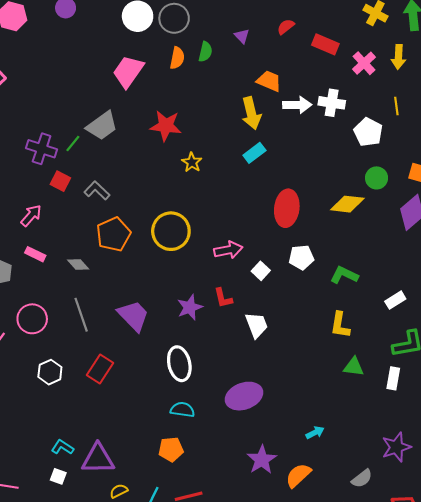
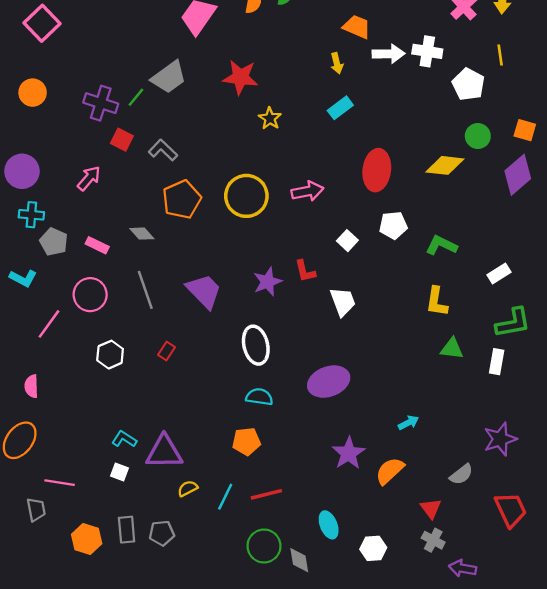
yellow arrow: (251, 113) -> (337, 63), size x0.6
pink arrow: (228, 250) -> (307, 191), moved
pink rectangle: (35, 254) -> (97, 245), moved
red rectangle: (100, 369) -> (166, 351), size x0.6

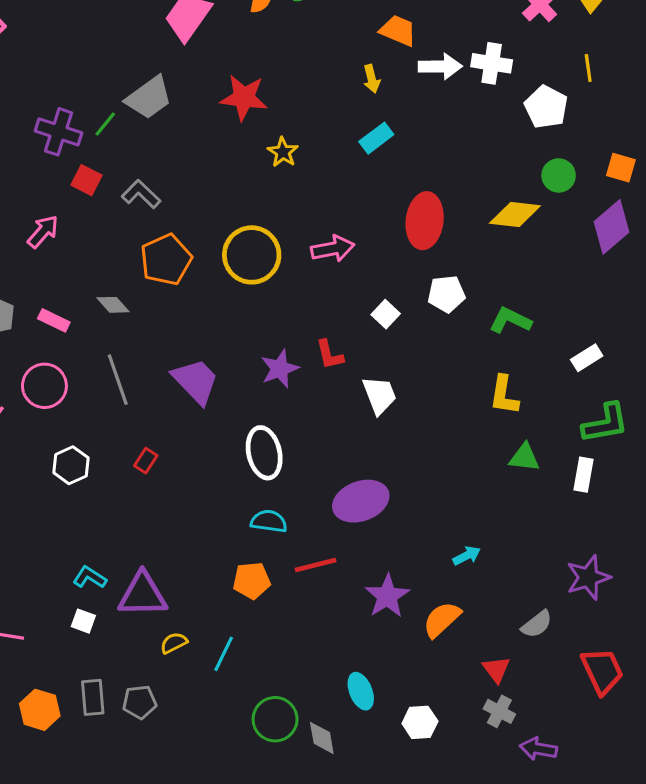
red line: (266, 494) -> (316, 565), moved

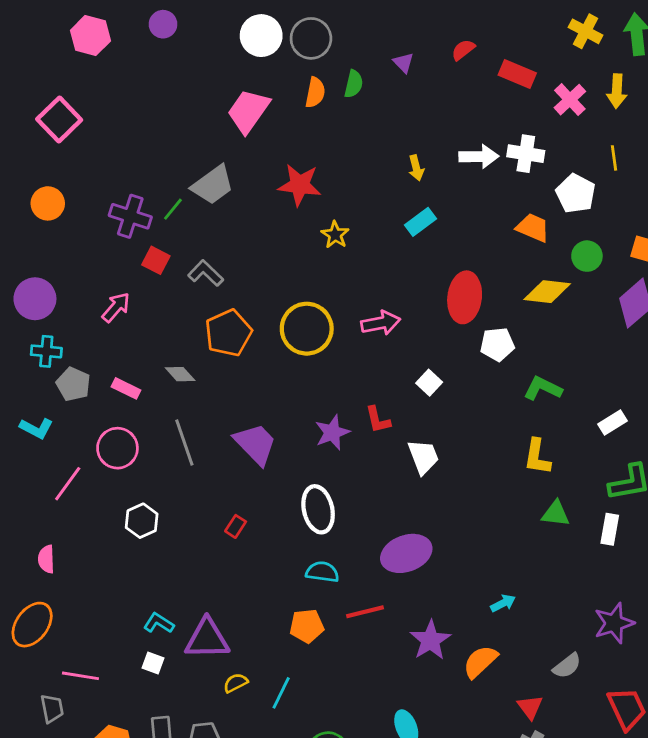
orange trapezoid: (398, 31) -> (533, 228), moved
white pentagon: (446, 294) -> (497, 344), moved
red rectangle: (146, 461) -> (236, 526), moved

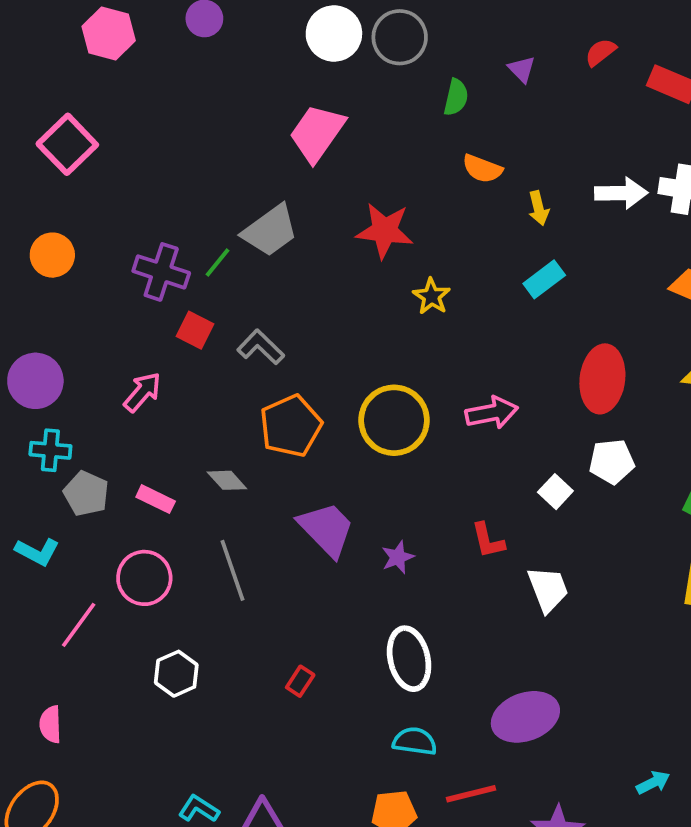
orange semicircle: (315, 92) -> (482, 169), moved, turned 100
white pentagon: (497, 344) -> (612, 462), moved
purple star: (332, 432) -> (398, 557), moved, size x0.7
purple trapezoid: (255, 444) -> (326, 529), moved

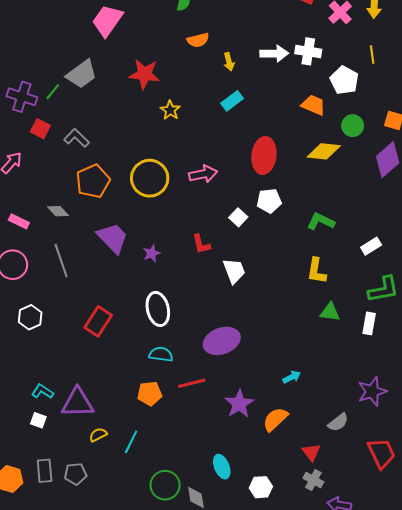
orange semicircle: (482, 169) -> (198, 40), turned -35
red rectangle: (300, 681) -> (98, 321), size x1.8

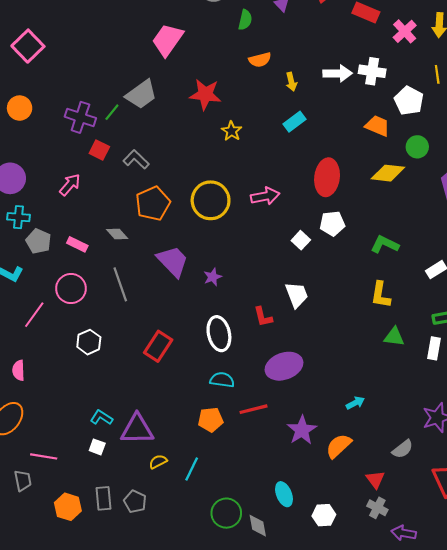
red L-shape: (201, 244) -> (263, 317), moved
gray pentagon: (75, 474) -> (135, 502), turned 30

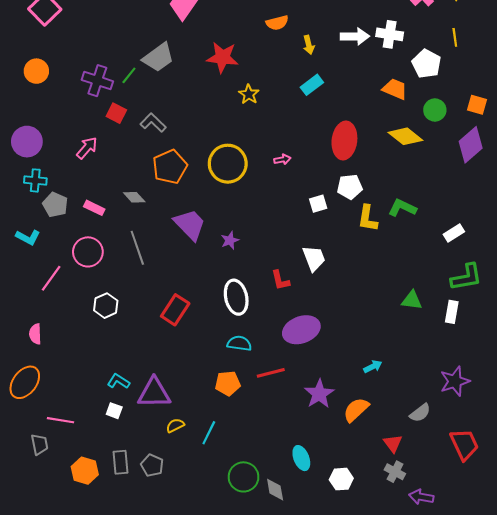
yellow diamond: (388, 173) -> (405, 136), turned 32
pink arrow: (265, 196) -> (282, 159), size x0.6
white square: (301, 240) -> (318, 204), turned 30
yellow L-shape: (381, 295) -> (368, 218), moved

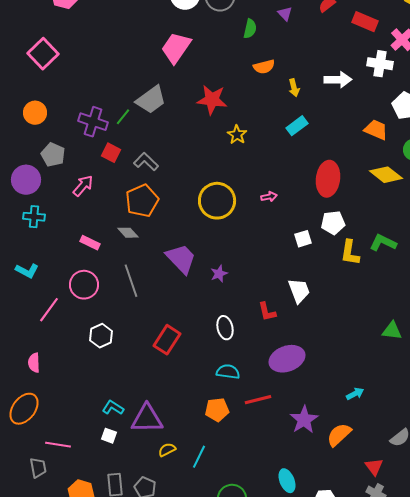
white cross: (390, 34) -> (380, 64), moved
orange pentagon: (170, 167) -> (142, 201), moved
gray pentagon: (55, 205) -> (53, 155), moved
white ellipse: (236, 297) -> (225, 328), size x0.7

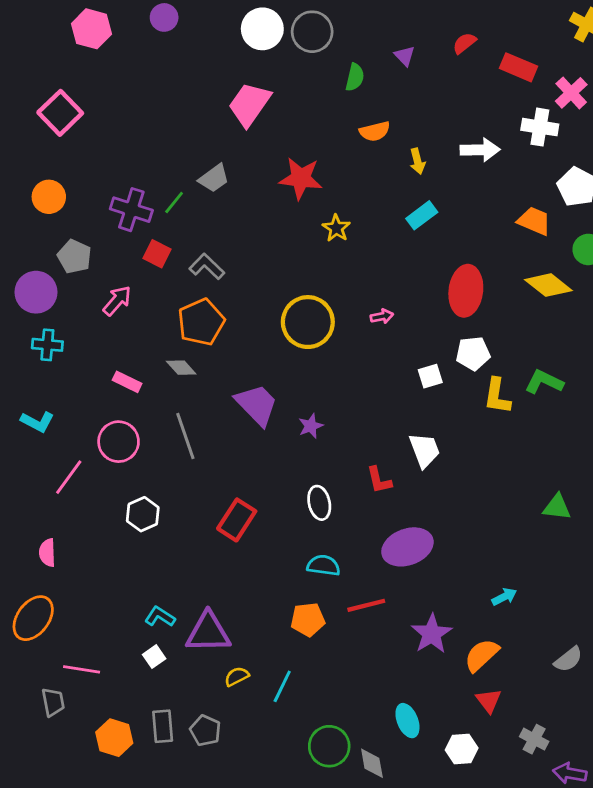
gray trapezoid: (151, 100) -> (214, 178), size x0.7
white square: (109, 436) -> (154, 657), turned 35
red triangle: (374, 467) -> (489, 701), moved

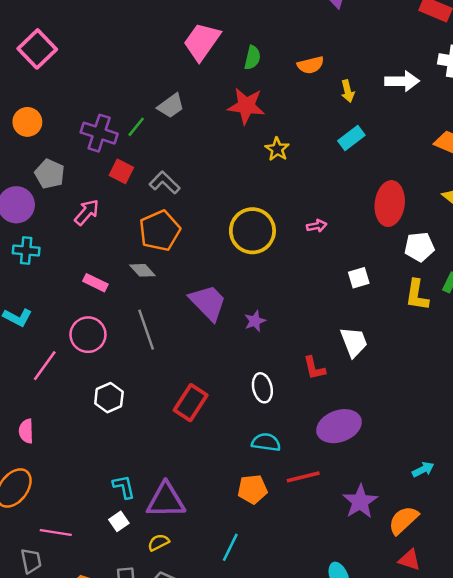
green semicircle: (355, 77) -> (252, 58), moved
white pentagon: (473, 353) -> (419, 247), moved
cyan L-shape: (160, 617) -> (124, 487), turned 45
yellow semicircle: (237, 676) -> (158, 542), moved
red triangle: (489, 701) -> (410, 560), turned -35

